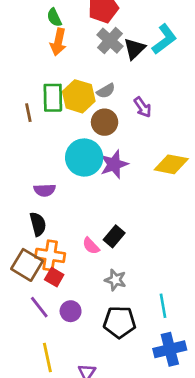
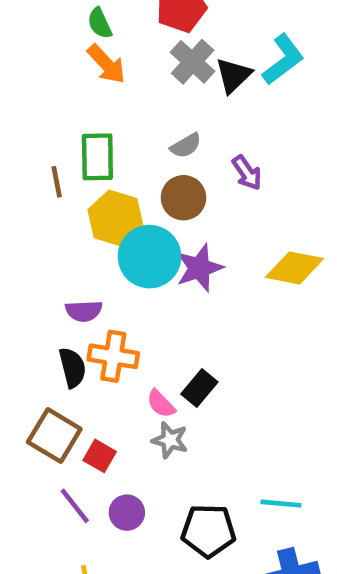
orange arrow: (58, 42) -> (106, 64), turned -55
yellow hexagon: (79, 96) -> (116, 218), moved
orange cross: (50, 255) -> (113, 356), moved
gray star: (115, 280) -> (170, 440), moved
cyan line: (163, 306) -> (281, 504), turned -75

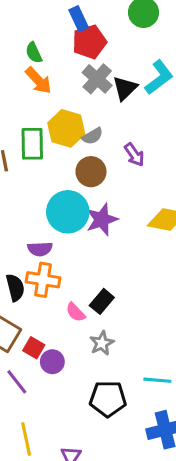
yellow hexagon: (116, 218) -> (66, 128), moved
purple semicircle: (84, 311) -> (40, 249), moved
gray star: (170, 440) -> (102, 343), moved, turned 30
purple circle: (127, 513) -> (52, 362), moved

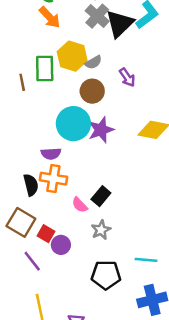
black triangle: (125, 88) -> (120, 24), size x1.4

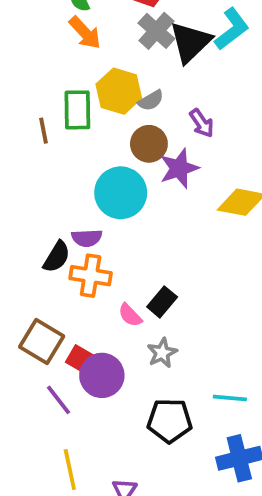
purple star: (101, 130) -> (179, 168), moved
black semicircle: (31, 185) -> (57, 257), moved, turned 45
purple circle: (61, 245) -> (102, 375), size x1.5

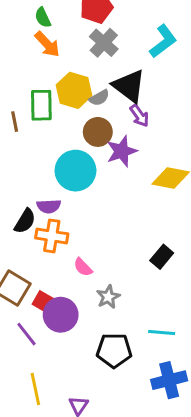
black triangle: (190, 42) -> (129, 86), moved, turned -39
black rectangle: (162, 302) -> (162, 257), moved

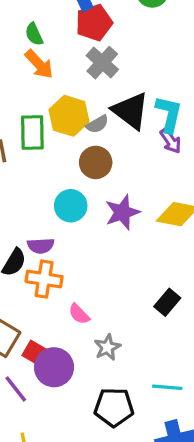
cyan L-shape: (163, 41) -> (169, 114), moved, turned -40
purple arrow: (139, 116) -> (171, 141), moved
purple star: (122, 151) -> (122, 212), moved
cyan circle: (75, 171) -> (71, 206), size x0.7

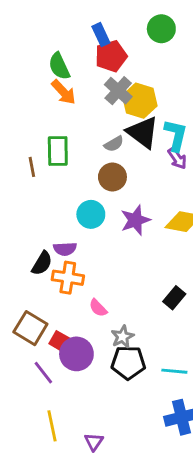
green semicircle: (34, 34) -> (59, 66), size x1.4
yellow hexagon: (69, 116) -> (140, 101), moved
black pentagon: (114, 407) -> (128, 363), moved

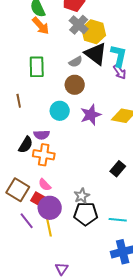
brown line: (32, 167) -> (19, 101), moved
pink semicircle: (98, 308) -> (45, 185), moved
yellow line: (52, 426) -> (49, 226), moved

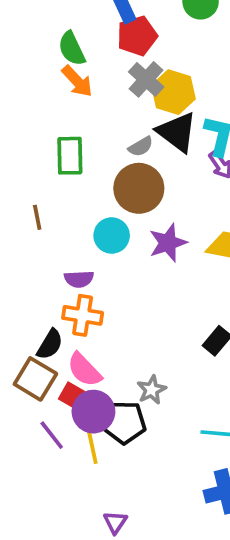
brown circle: (75, 85) -> (139, 188), size x1.4
black semicircle: (26, 145) -> (50, 344), moved
pink semicircle: (45, 185) -> (84, 370), size x1.5
black pentagon: (86, 214) -> (124, 422), moved

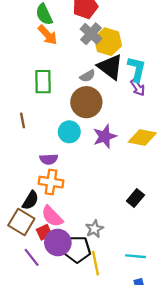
red square: (72, 395) -> (44, 232), turned 35
yellow line: (92, 444) -> (96, 263), moved

